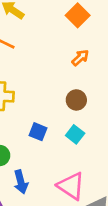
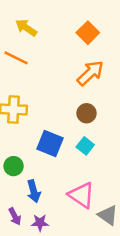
orange arrow: (80, 58) -> (90, 73), size x1.6
blue square: (38, 132) -> (50, 143), size x1.5

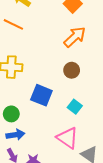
cyan square: (85, 146) -> (75, 107), moved
blue arrow: (34, 191) -> (15, 135), moved, turned -84

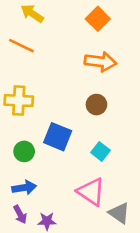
orange arrow: (75, 37) -> (100, 62), turned 50
green circle: (11, 114) -> (24, 151), moved

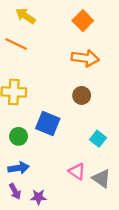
cyan square: (100, 151) -> (98, 139), moved
pink triangle: (91, 192) -> (77, 171), size x0.7
gray triangle: (119, 213) -> (102, 178), moved

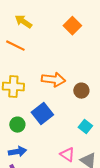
orange arrow: (85, 58) -> (53, 80), moved
brown circle: (82, 95) -> (81, 91), moved
blue square: (48, 124) -> (42, 114), turned 30

